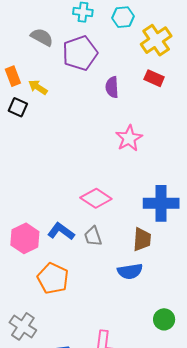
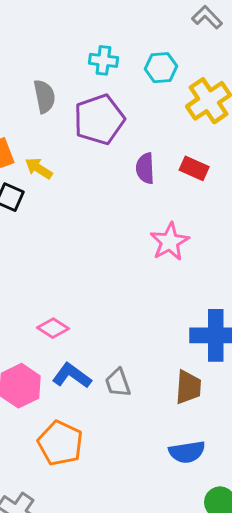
gray semicircle: (42, 37) -> (44, 96), turned 50
red rectangle: (154, 78) -> (194, 168), moved
pink diamond: (96, 198) -> (53, 328), moved, size x0.7
blue semicircle: (130, 271) -> (187, 452), moved

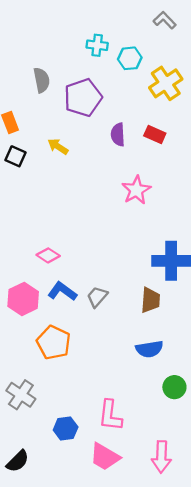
cyan cross: (103, 60) -> (97, 45), moved
yellow arrow: (39, 168) -> (58, 147), moved
gray trapezoid: (118, 383) -> (97, 297), turned 60

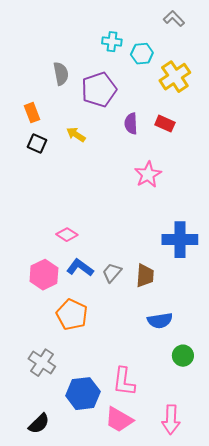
brown trapezoid: (150, 300) -> (145, 276), moved
blue hexagon: (66, 429) -> (83, 394), size x1.5

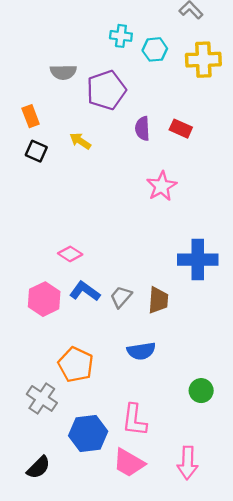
gray semicircle: (61, 74) -> (63, 72), turned 100
yellow cross: (175, 77) -> (203, 60), moved, turned 32
orange pentagon: (72, 315) -> (76, 365), moved
blue semicircle: (160, 321) -> (141, 351), moved

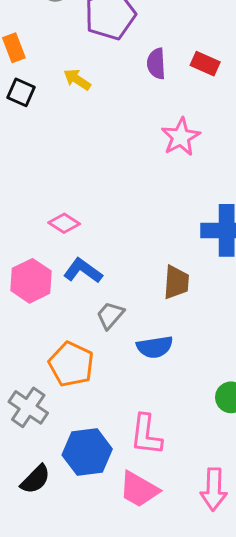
gray trapezoid: (121, 297) -> (110, 315), moved
black semicircle: (38, 467) -> (35, 479), moved

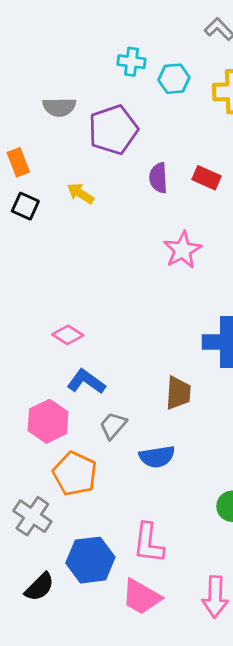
pink hexagon: (31, 281) -> (48, 421), moved

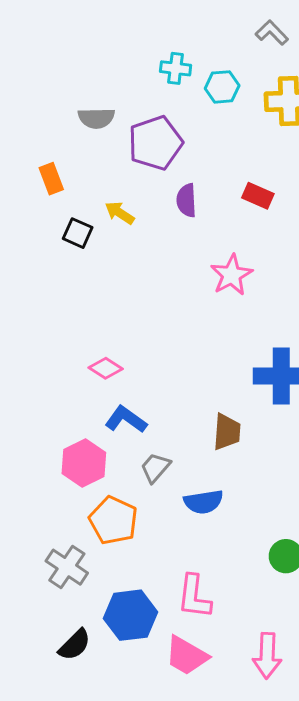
purple semicircle: (158, 178) -> (186, 200), moved
black square: (25, 206) -> (78, 233), moved

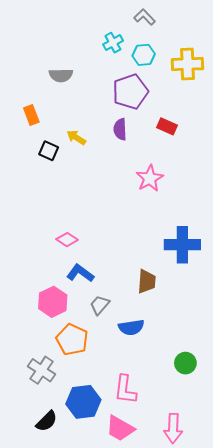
gray L-shape: (272, 33) -> (145, 17), moved
cyan cross: (176, 68) -> (113, 43), turned -36
purple pentagon: (155, 143) -> (130, 92), moved

